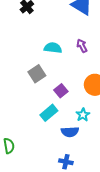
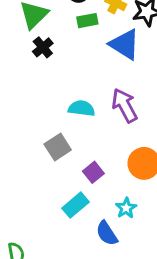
purple arrow: (82, 46) -> (125, 105), size x1.6
blue semicircle: (70, 132) -> (107, 233), turned 60

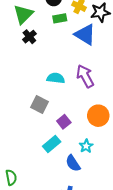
gray square: (58, 147) -> (40, 105), turned -30

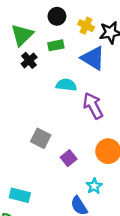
green rectangle: (60, 18) -> (56, 45), moved
cyan semicircle: (56, 78) -> (66, 85), moved
cyan rectangle: (52, 144) -> (20, 195), moved, turned 54

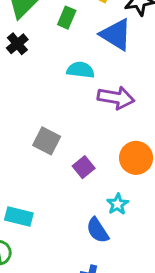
green rectangle: (56, 45) -> (67, 18), turned -56
black cross: (29, 60) -> (17, 44), moved
purple arrow: (93, 106) -> (116, 98), turned 128

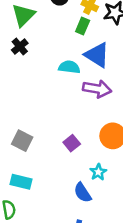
green rectangle: (67, 18) -> (83, 26), moved
blue triangle: (116, 35) -> (97, 55), moved
gray square: (47, 141) -> (22, 141), moved

